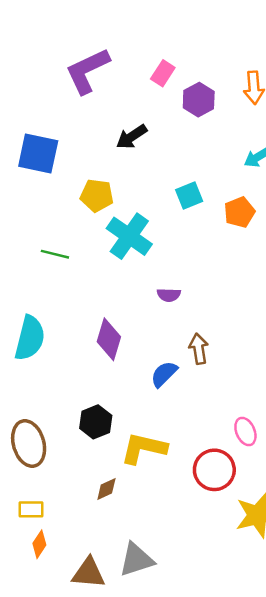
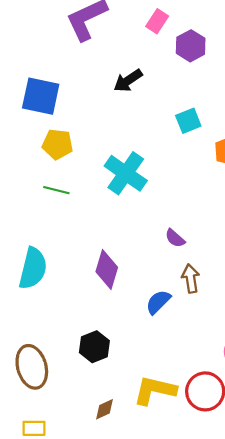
yellow pentagon: (97, 195) -> (58, 144), moved
cyan square: (189, 195) -> (188, 121), moved
purple semicircle: (169, 295) -> (175, 238), moved, turned 40
yellow L-shape: (144, 448) -> (155, 390), moved

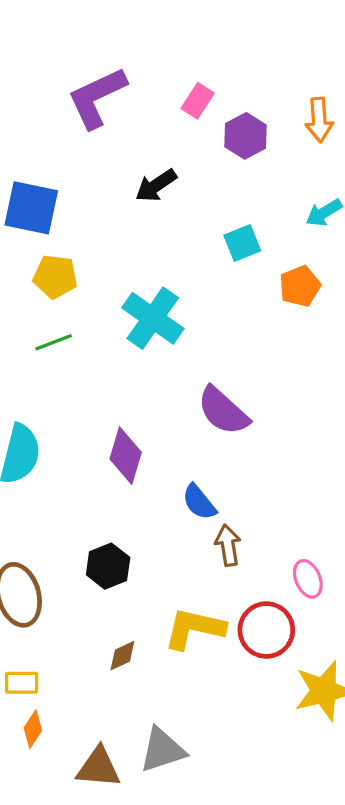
green line: (56, 190) -> (54, 342), turned -35
purple semicircle: (175, 238) -> (223, 411), size x1.8
brown arrow: (191, 278) -> (228, 545), moved
blue semicircle: (158, 302) -> (199, 502), turned -84

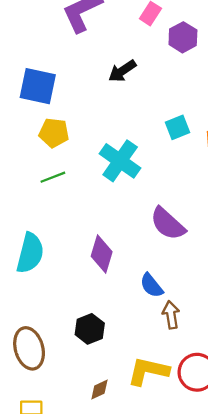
cyan square: (242, 243) -> (177, 127), moved

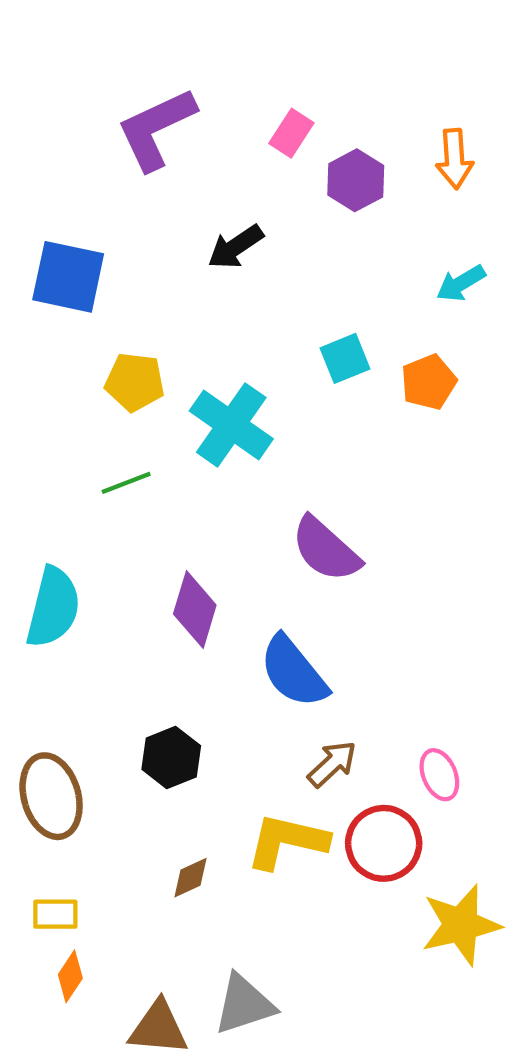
yellow pentagon: (54, 133) -> (135, 382), moved
green line: (53, 177) -> (126, 483), moved
blue semicircle: (151, 286) -> (294, 672), size x1.5
brown arrow: (171, 315) -> (332, 764), moved, turned 56

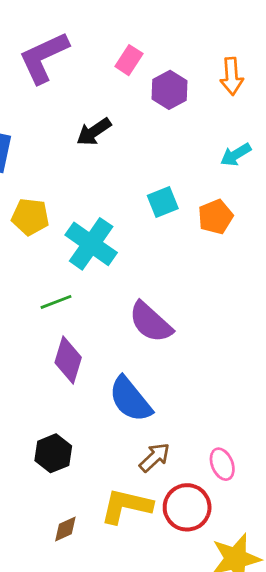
green line: (126, 483) -> (56, 302), moved

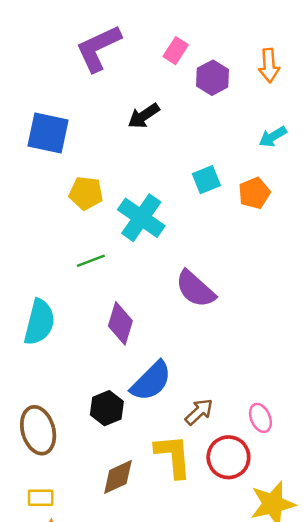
green line: (56, 302) -> (91, 261), moved
blue semicircle: (130, 399) -> (151, 381), moved, turned -96
yellow L-shape: (126, 506) -> (173, 456), turned 72
brown diamond: (65, 529) -> (118, 477), size x1.5

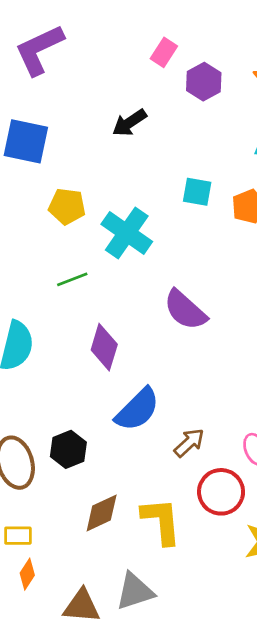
purple L-shape: (98, 48) -> (39, 50), moved
cyan square: (206, 180) -> (197, 192), turned 32
black hexagon: (107, 408) -> (68, 449), moved
yellow L-shape: (173, 456) -> (161, 521), moved

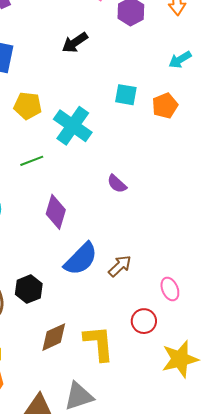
purple semicircle: (185, 310) -> (117, 184), size x0.6
brown arrow: (189, 443) -> (120, 266), moved
red circle: (221, 492) -> (144, 321), size x0.7

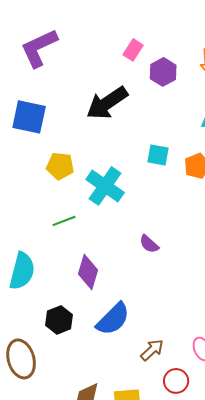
black arrow: (75, 43) -> (107, 103), size x1.6
brown arrow: (120, 266) -> (152, 350), moved
black hexagon: (29, 289) -> (59, 320), moved

